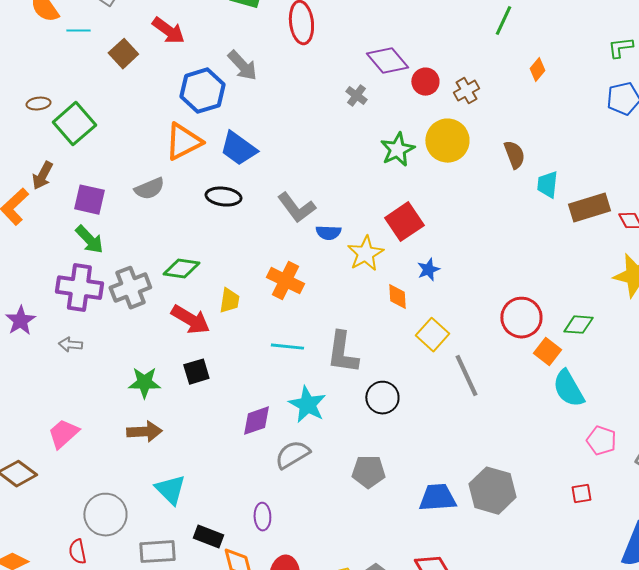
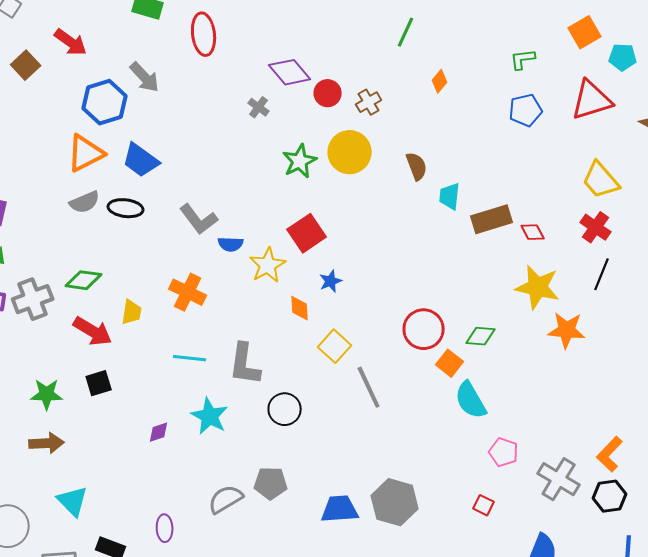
gray semicircle: (149, 189) -> (85, 202), moved
purple diamond: (256, 421) -> (159, 432), size x0.7
gray semicircle: (292, 455) -> (226, 499), moved
red square: (581, 494) -> (484, 505), turned 35

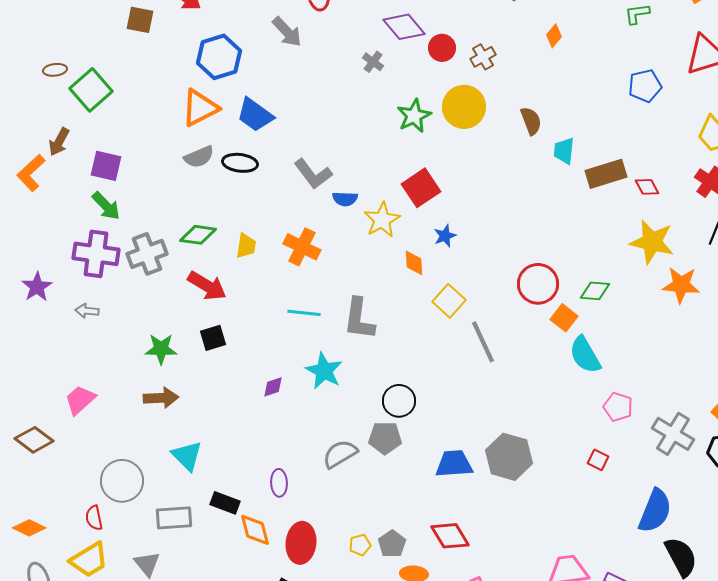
brown square: (26, 65) -> (140, 20), turned -36
gray arrow: (145, 77) -> (287, 32), moved
blue pentagon: (526, 110) -> (645, 86), moved
yellow trapezoid: (132, 312) -> (246, 246), moved
black circle: (285, 409) -> (399, 401), moved

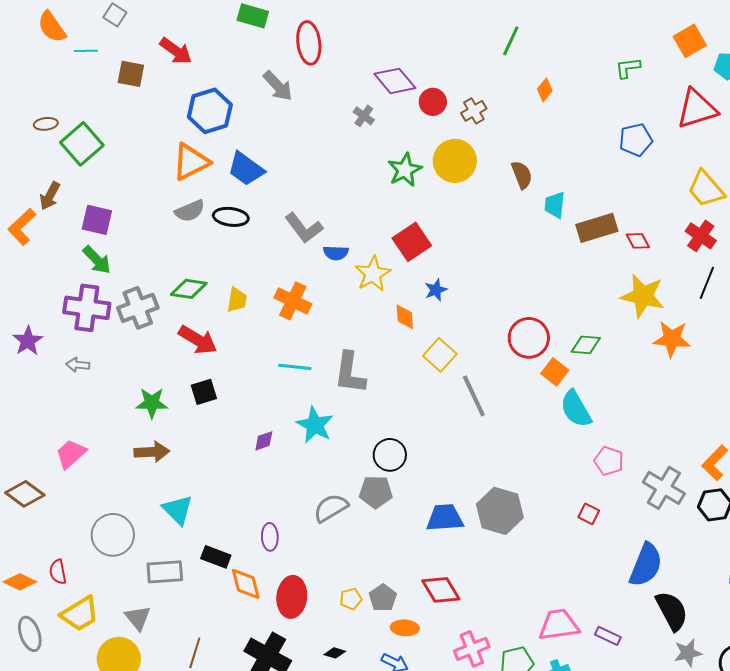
red semicircle: (94, 518) -> (58, 572), moved

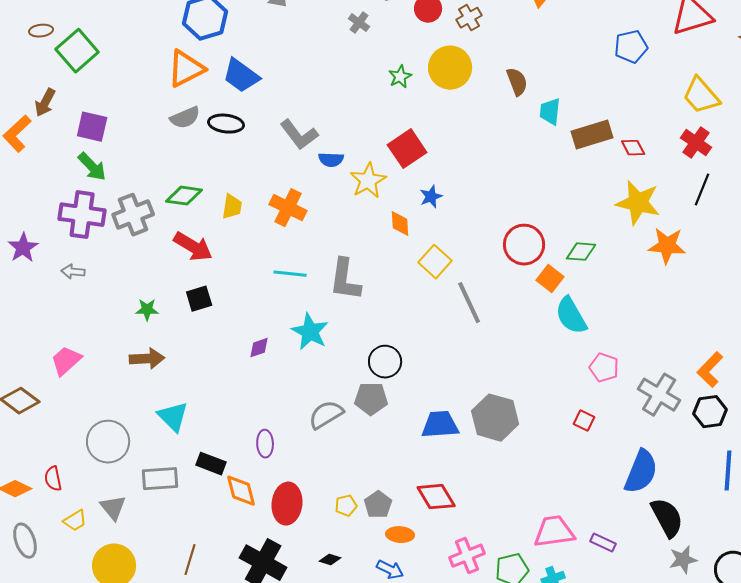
green star: (405, 170) -> (400, 77), size x0.7
green star: (152, 403) -> (147, 310), size x0.7
yellow trapezoid: (80, 614) -> (75, 521), size x0.6
gray triangle: (138, 618) -> (113, 508), moved

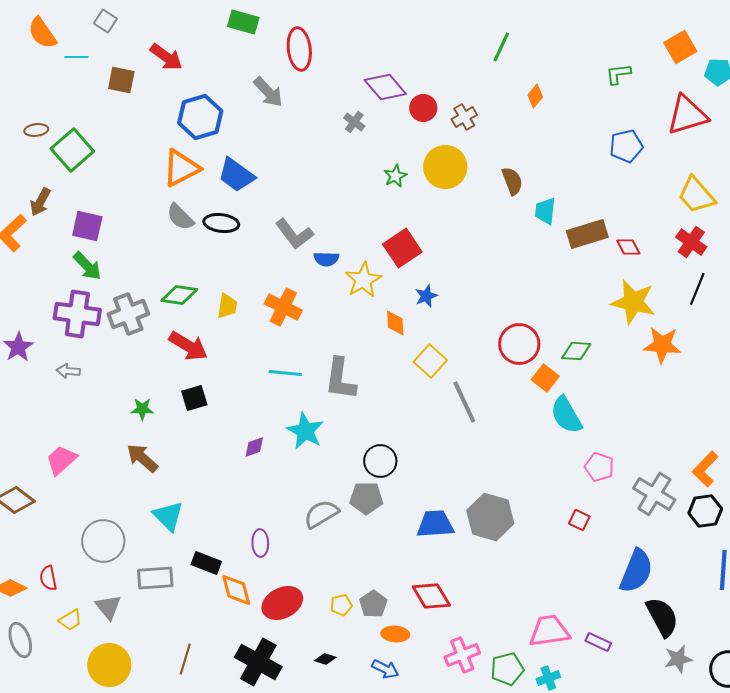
gray semicircle: (185, 118) -> (180, 217), turned 68
brown arrow: (147, 359) -> (142, 458), turned -136
red ellipse: (287, 504) -> (282, 603), turned 57

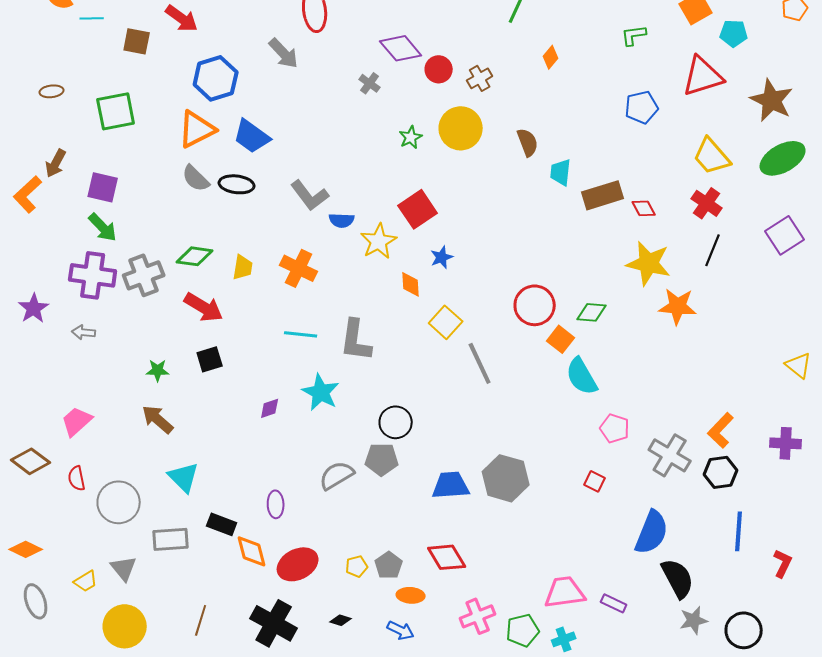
green square: (72, 150) -> (116, 111), moved, turned 30
red semicircle: (48, 578) -> (77, 478), moved

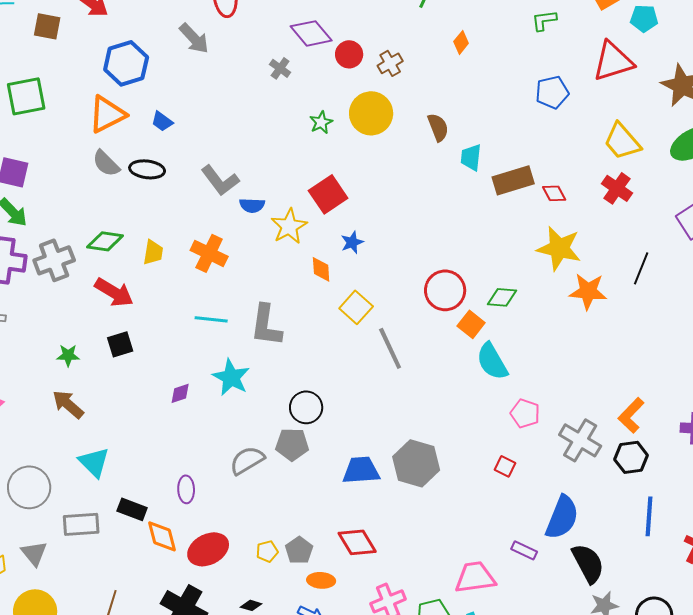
blue trapezoid: (252, 136) -> (162, 121), size x0.6
black line: (713, 250) -> (641, 268), moved
purple rectangle: (614, 603) -> (524, 550), moved

